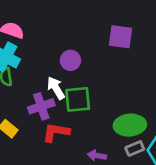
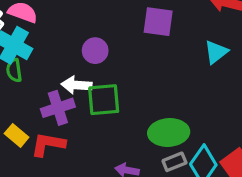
white arrow: (56, 88) -> (77, 85), turned -55
red L-shape: (56, 132) -> (48, 144), moved

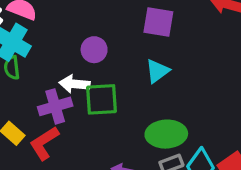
cyan triangle: (216, 52) -> (157, 71), moved
red L-shape: (48, 144) -> (44, 143), turned -44

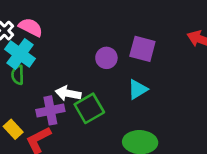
purple circle: (94, 50) -> (106, 58), moved
green square: (102, 99) -> (89, 108), turned -32

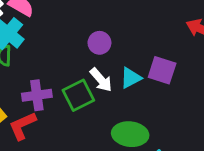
purple square: (142, 49) -> (162, 70), moved
white arrow: (68, 93) -> (101, 80), moved, turned -145

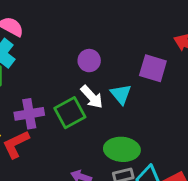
purple square: (162, 70) -> (153, 68), moved
cyan triangle: (131, 78) -> (121, 94), turned -40

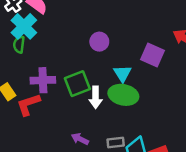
white arrow: (92, 97) -> (96, 97), moved, turned 35
green ellipse: (122, 149) -> (123, 95), moved

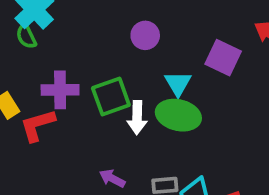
green semicircle: (19, 44) -> (26, 36), turned -35

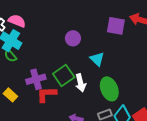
purple square: (223, 58) -> (116, 26), moved
green ellipse: (178, 115) -> (109, 89), moved, turned 70
red L-shape: (37, 125) -> (46, 94), moved, turned 30

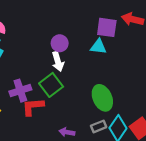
cyan triangle: (97, 59) -> (98, 47), moved, turned -35
white arrow: (81, 83) -> (58, 62), moved

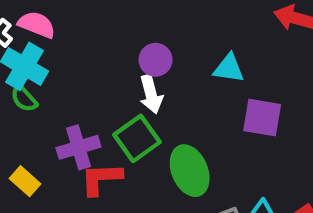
purple square: (107, 27) -> (262, 118), moved
green ellipse: (102, 98) -> (190, 171), moved

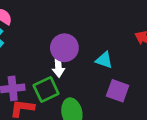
purple circle: (156, 60) -> (64, 48), size x1.5

